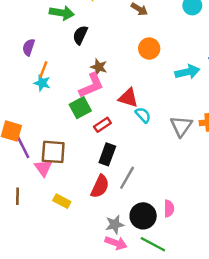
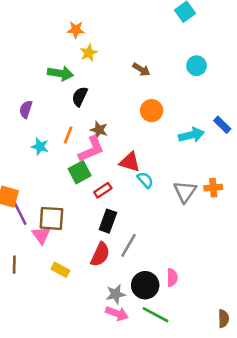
orange line: (43, 69) -> (68, 135), moved

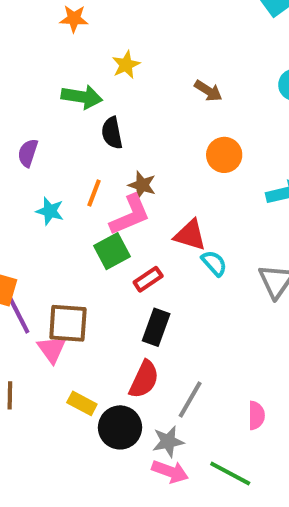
orange star: (76, 30) -> (74, 19), moved
black semicircle: (80, 96) -> (112, 133), turned -36
gray line: (128, 245) -> (190, 399), moved
black circle: (145, 285) -> (120, 427), moved

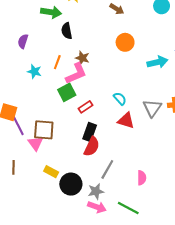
red triangle: (190, 235) -> (126, 120), moved
red semicircle: (144, 379) -> (92, 147), moved

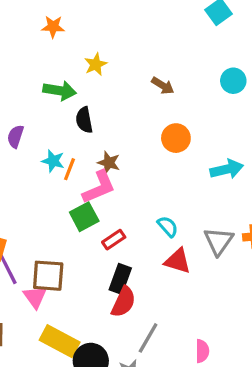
cyan star: (34, 72) -> (53, 161), moved
yellow rectangle: (51, 172) -> (60, 341), size x1.6

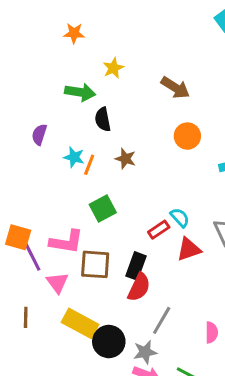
brown arrow: (163, 86) -> (175, 88), size x1.4
pink L-shape: (99, 187) -> (66, 242), moved, turned 32
red rectangle: (114, 240) -> (159, 230), moved
red triangle: (178, 261) -> (189, 249), turned -36
brown square: (48, 276) -> (95, 264), moved

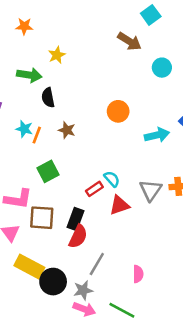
brown arrow: (175, 88) -> (129, 41), moved

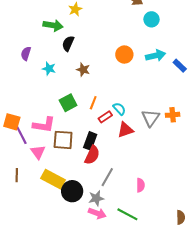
cyan circle: (162, 68) -> (151, 19), moved
black semicircle: (48, 98) -> (68, 43), turned 35
orange line: (37, 135) -> (93, 103), moved
cyan arrow: (157, 135) -> (156, 56), moved

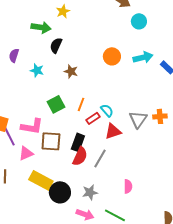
pink triangle: (38, 152) -> (26, 153), turned 42
gray line: (107, 177) -> (100, 158), moved
gray star: (96, 198) -> (90, 192), moved

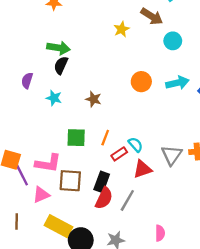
yellow star: (63, 11) -> (121, 29), moved
black semicircle: (56, 45) -> (61, 65), moved
green square: (56, 104) -> (76, 138), turned 30

